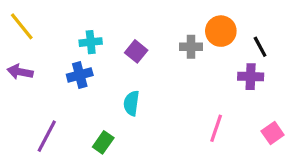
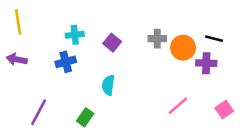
yellow line: (22, 26) -> (18, 22), turned 30
orange circle: (221, 31) -> (183, 48), moved
black line: (260, 47) -> (214, 39), turned -48
pink line: (216, 128) -> (178, 106), turned 30

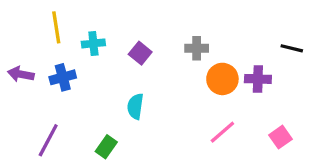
yellow line: (18, 22) -> (56, 27), moved
black line: (214, 39) -> (292, 48), moved
orange circle: (183, 48) -> (222, 79), moved
blue cross: (66, 62) -> (63, 77), moved

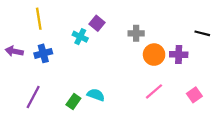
cyan cross: (93, 43) -> (80, 37), moved, turned 32
purple square: (140, 53) -> (97, 23), moved
cyan semicircle: (135, 106) -> (96, 95), moved, turned 102

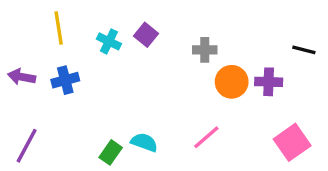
cyan cross: (80, 37) -> (109, 41), moved
pink line: (154, 91) -> (206, 137), moved
pink square: (194, 95) -> (292, 142), size x1.5
purple line: (33, 97) -> (27, 146), moved

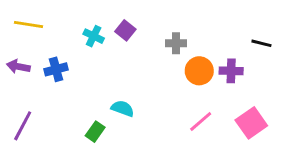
yellow line: (59, 28) -> (29, 25), moved, turned -72
pink line: (206, 137) -> (201, 121), moved
cyan semicircle: (144, 142) -> (123, 108), moved

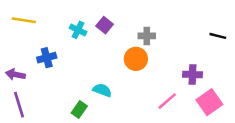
purple arrow: (18, 66) -> (15, 75), moved
orange circle: (199, 71) -> (136, 59), moved
purple cross: (231, 71) -> (193, 75), moved
purple line: (23, 126) -> (19, 105), turned -45

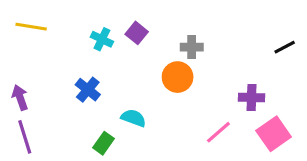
black line: (218, 36) -> (285, 47), turned -42
blue cross: (47, 58) -> (88, 90), moved, turned -36
purple arrow: (15, 75) -> (20, 98), turned 60

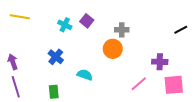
pink square: (274, 134) -> (174, 85), turned 30
green rectangle: (104, 143) -> (54, 92), moved, turned -40

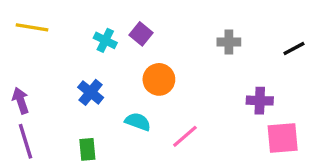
gray cross: (122, 30) -> (229, 42), moved
orange circle: (113, 49) -> (159, 79), moved
pink line: (139, 84) -> (185, 136), moved

